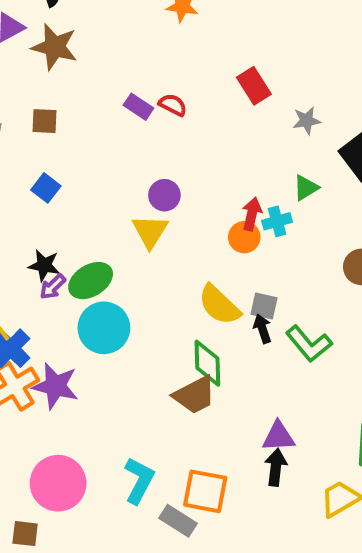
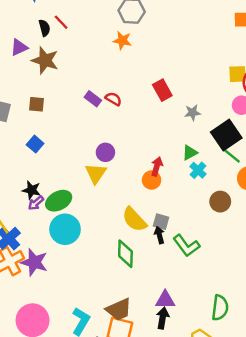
cyan cross: (277, 221) -> (198, 170), moved, turned -35
brown trapezoid: (195, 395) -> (119, 310), moved

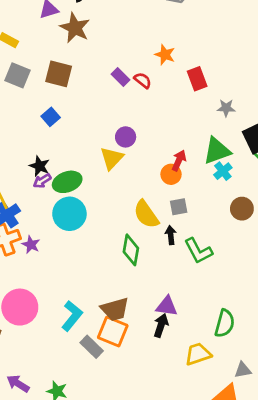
orange star: (122, 41) -> (165, 55), moved
brown square: (37, 104) -> (59, 74), size x1.5
green triangle: (190, 153) -> (217, 151), size x1.6
gray square: (161, 222) -> (179, 207), moved, turned -35
purple star: (34, 262) -> (31, 245), size x0.6

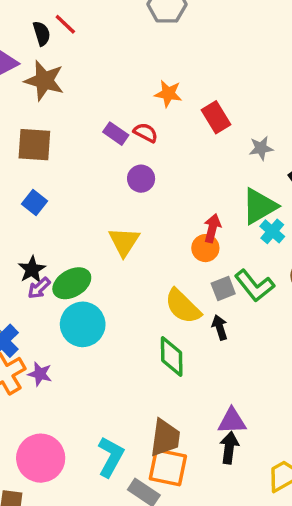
purple circle: (126, 137) -> (141, 179), moved
black star: (40, 166) -> (32, 269), turned 30
green L-shape: (198, 251) -> (254, 286), moved
brown trapezoid: (115, 309) -> (165, 438), turned -56

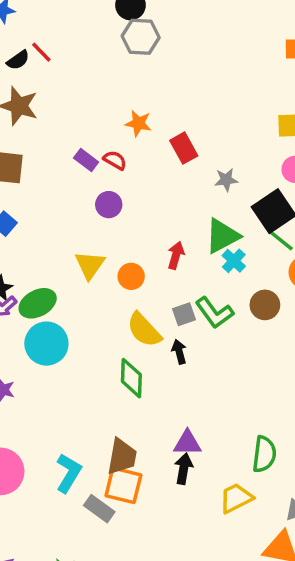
black semicircle: (42, 33) -> (18, 60), turned 70
orange circle: (205, 248) -> (131, 276), moved

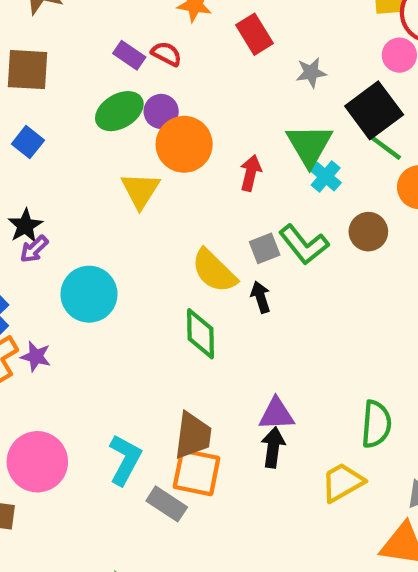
green triangle: (222, 236) -> (309, 145), turned -30
orange circle: (131, 276) -> (184, 144), moved, size x1.6
green ellipse: (38, 303) -> (119, 111), moved

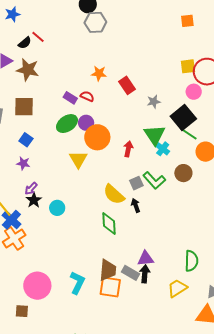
black star: (25, 226) -> (34, 200), moved
cyan circle: (89, 294) -> (57, 208), size x0.6
purple star: (36, 356) -> (23, 163), moved
gray rectangle: (167, 504) -> (130, 273), moved

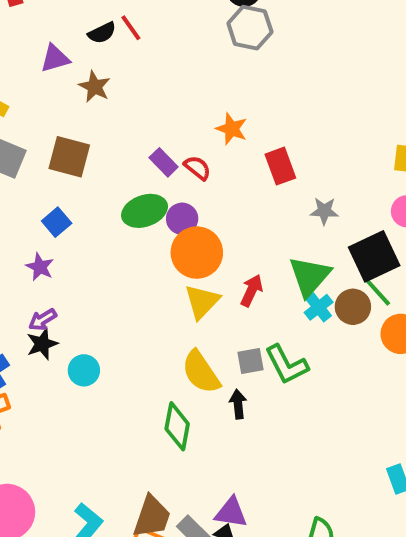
brown star: (28, 70) -> (95, 87), size x0.7
yellow triangle: (78, 159) -> (202, 302), moved
brown circle: (183, 173) -> (353, 307), moved

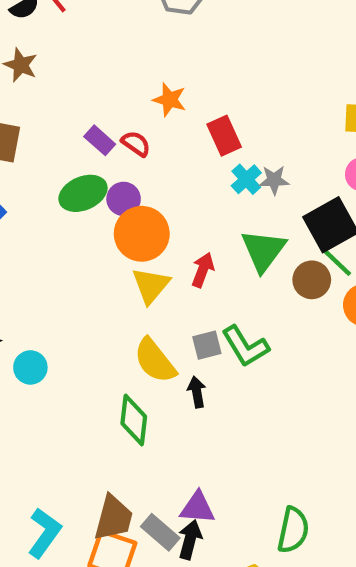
cyan cross: (319, 307) -> (246, 179), moved

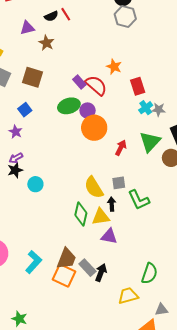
red semicircle: (136, 144) -> (96, 85), size x1.6
yellow triangle: (151, 285) -> (101, 217), moved, turned 36
green L-shape: (245, 346) -> (139, 200), moved
purple triangle: (197, 508) -> (109, 236), moved

